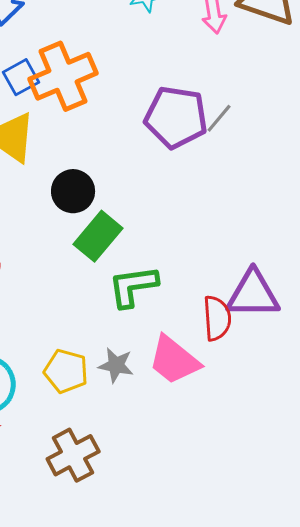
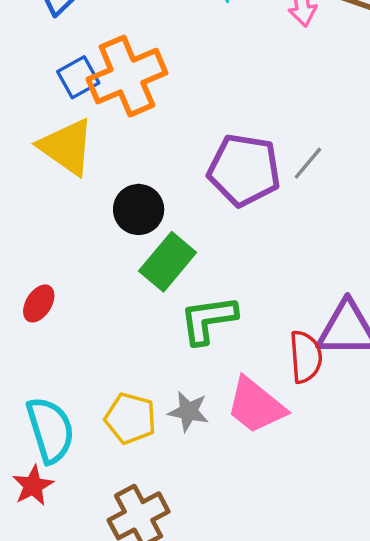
purple pentagon: (176, 117) -> (244, 170), moved
gray line: (219, 118) -> (308, 163), moved

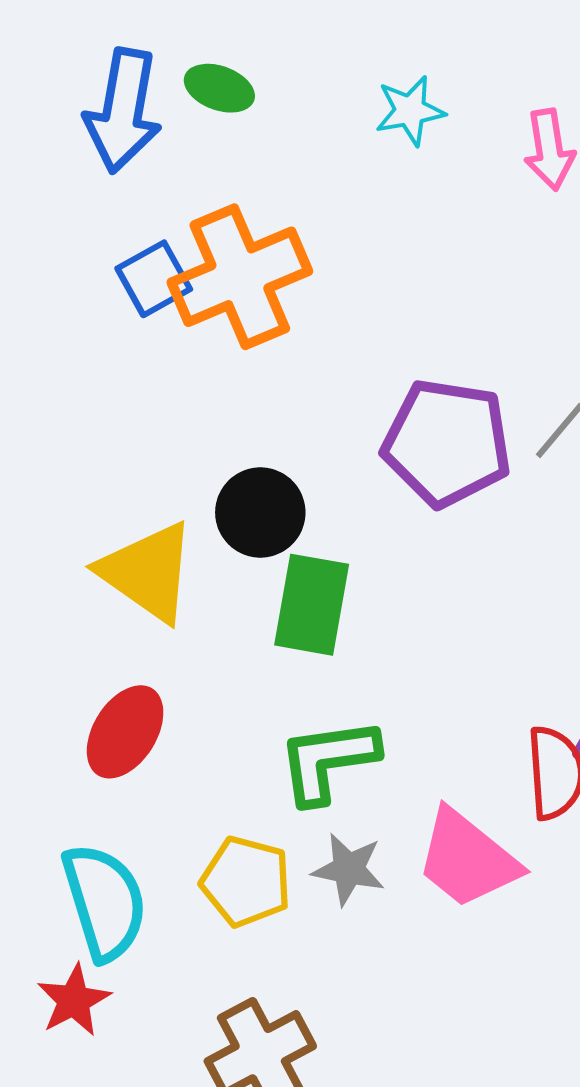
yellow triangle: (67, 147) -> (148, 572), moved
green rectangle: (168, 262) -> (312, 605), turned -30
red ellipse: (39, 303) -> (125, 732), moved, size x1.4
green L-shape: (208, 320) -> (328, 761), moved

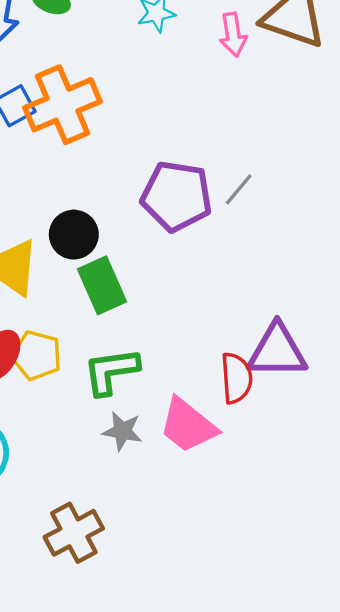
green rectangle: (312, 605) -> (102, 285), turned -34
yellow pentagon: (246, 881) -> (37, 355), moved

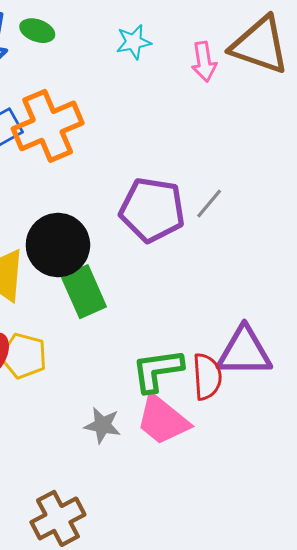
black circle: (74, 235) -> (58, 245), size x1.4
green L-shape: (111, 371) -> (157, 370), moved

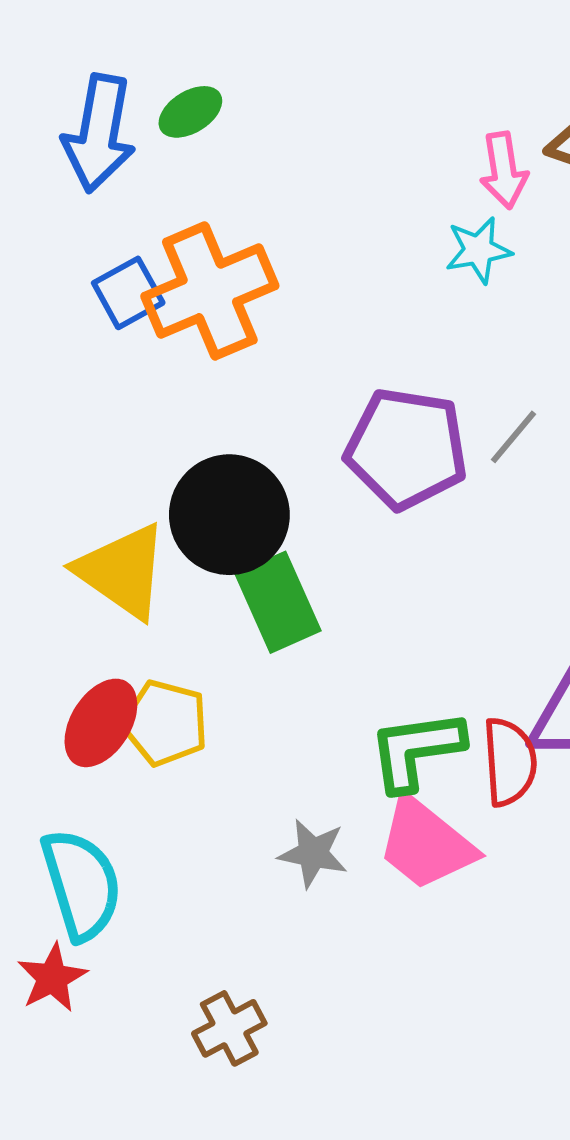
green ellipse: (37, 31) -> (190, 112), turned -52
cyan star: (134, 42) -> (478, 250), moved
brown cross: (58, 518) -> (229, 1028), size x0.7

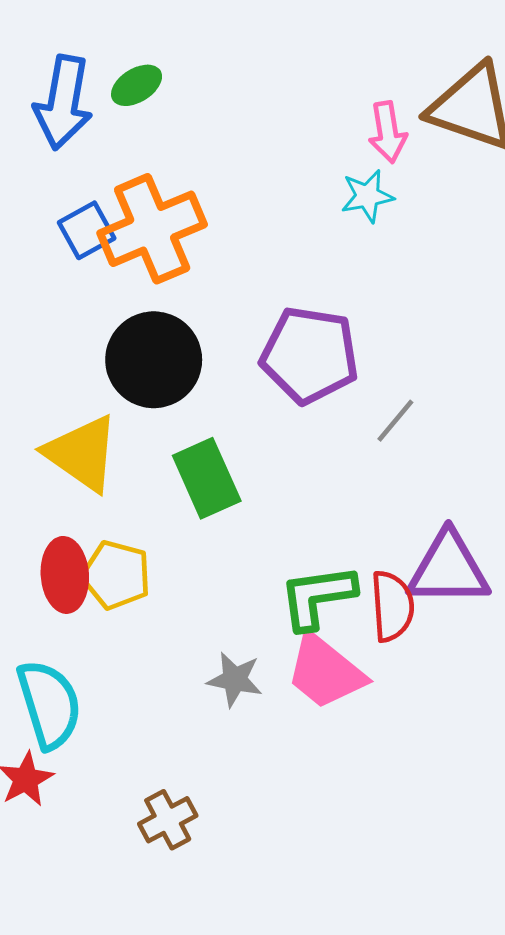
gray line: (513, 437) -> (395, 421), moved
black circle: (229, 515) -> (154, 360), moved
red ellipse: (101, 723) -> (65, 575), turned -36

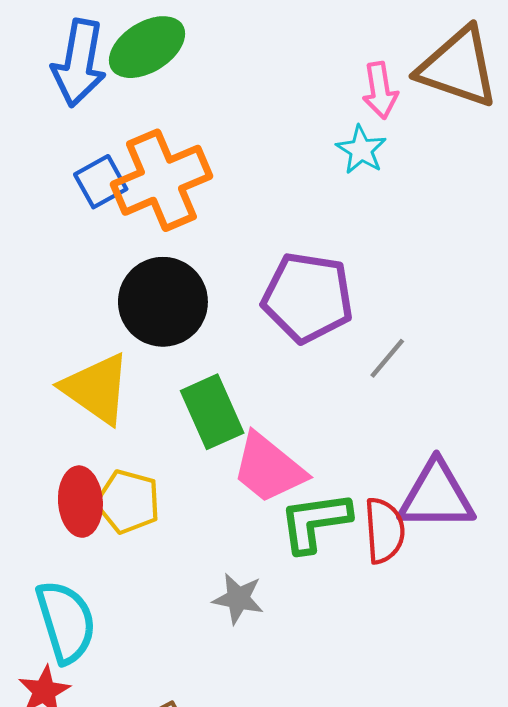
green ellipse: (137, 85) -> (147, 47), size x1.6
cyan star: (367, 196) -> (361, 150), turned -30
pink trapezoid: (325, 672) -> (269, 468), moved

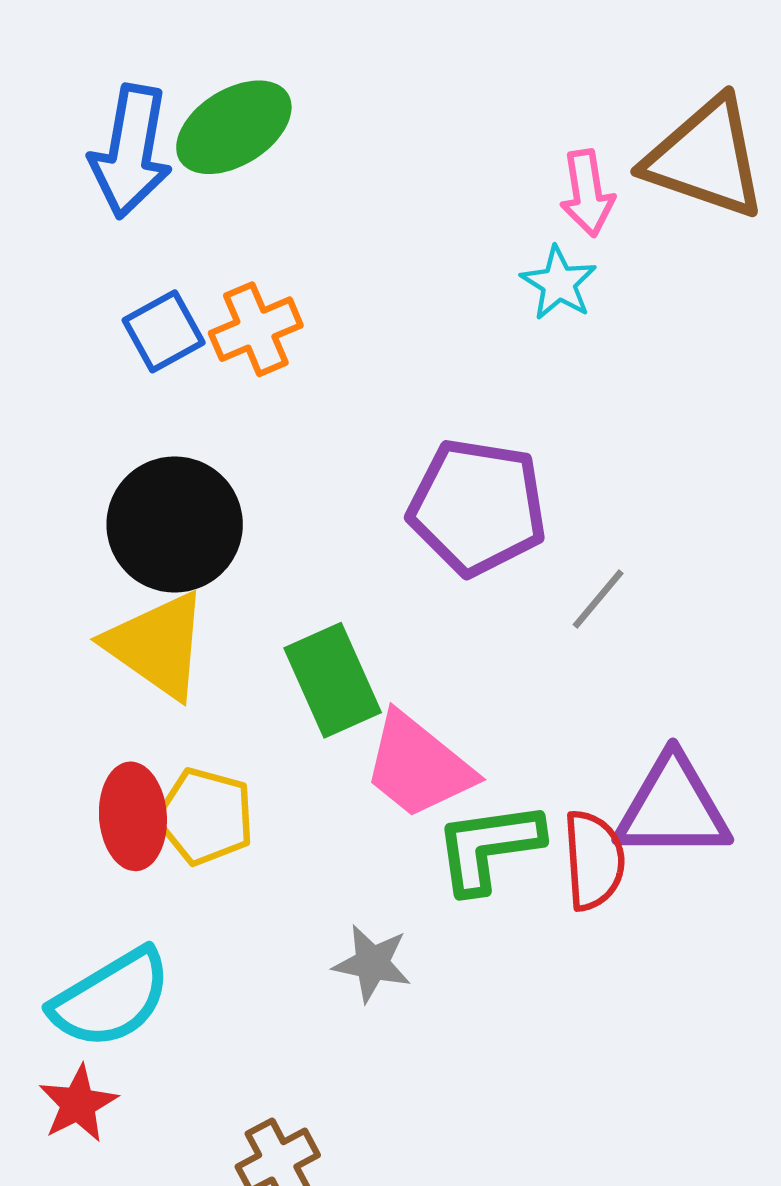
orange cross: (161, 180) -> (256, 329), size x0.6
black circle: (163, 302) -> (175, 524), moved
cyan semicircle: (66, 622) -> (111, 998), turned 76

